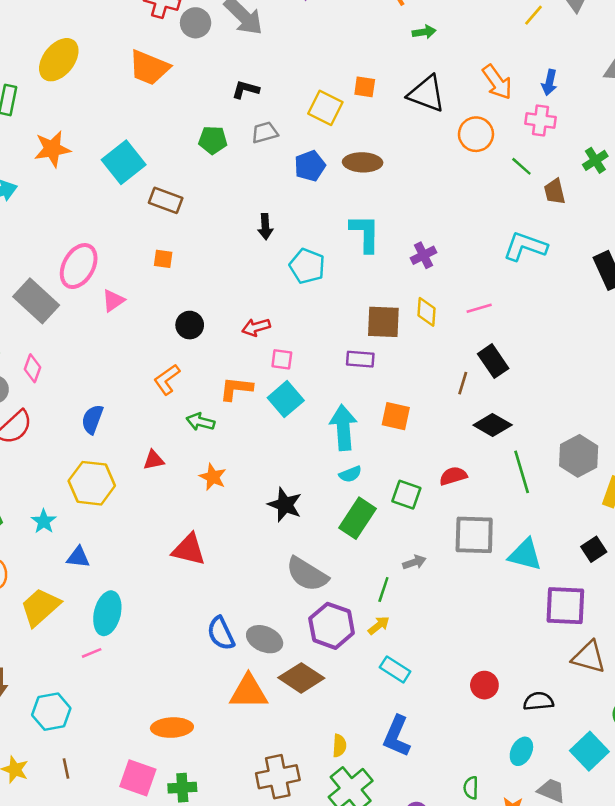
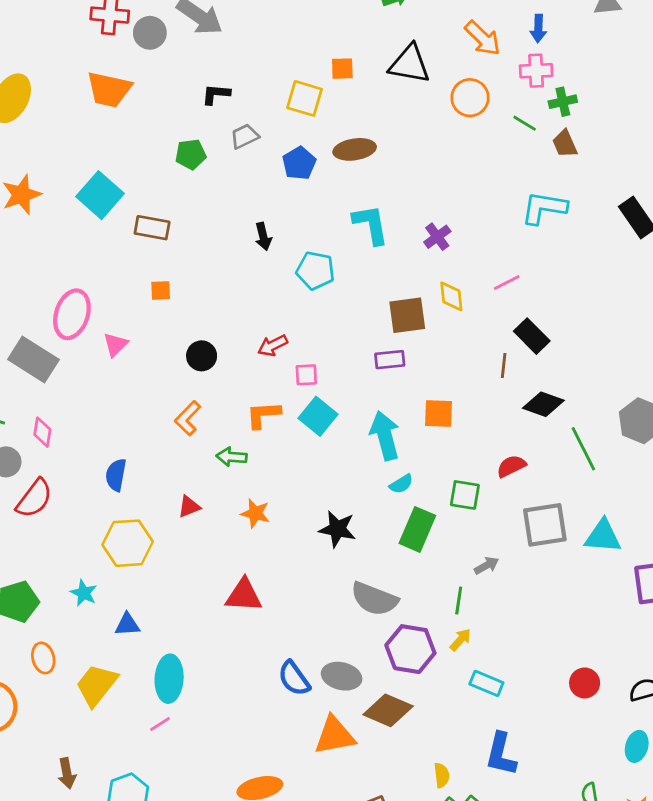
green cross: (595, 160) -> (563, 102), moved, turned 30

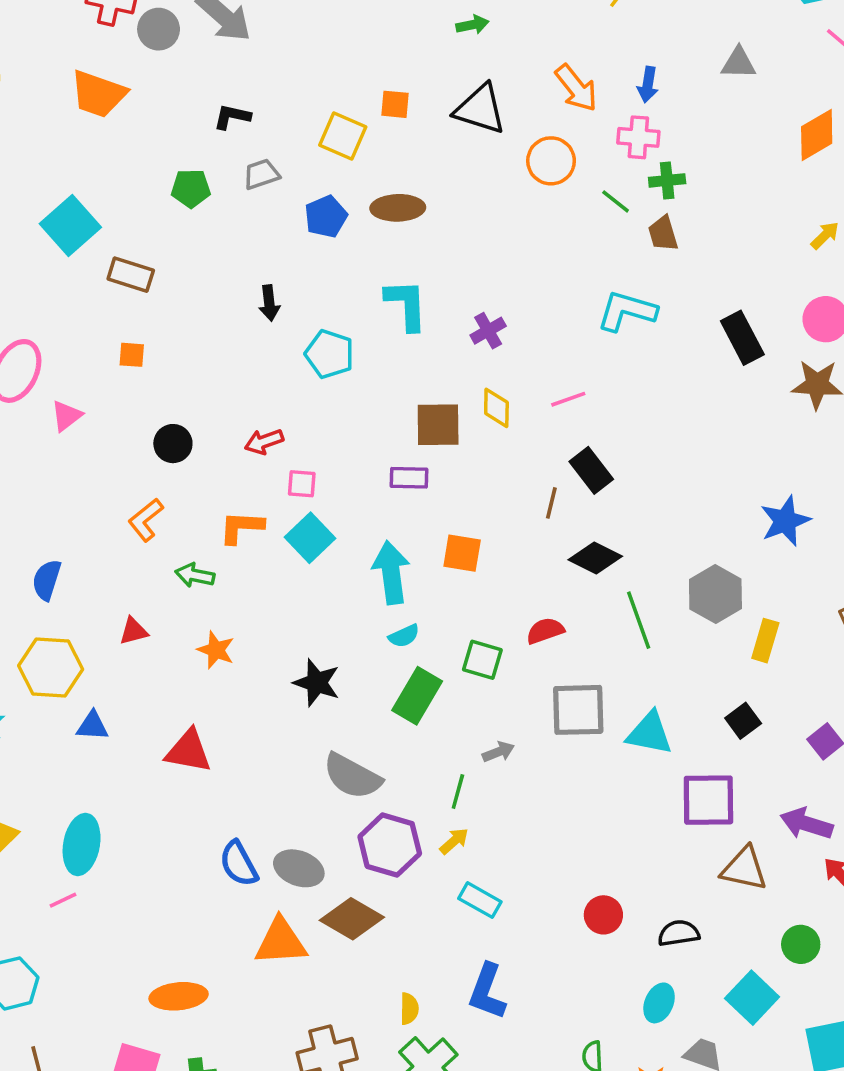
blue triangle: (127, 625) -> (92, 726), moved

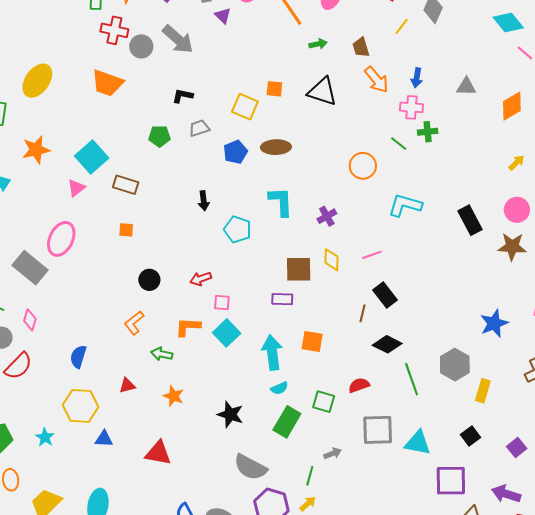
gray triangle: (738, 63) -> (466, 87), moved
orange circle: (551, 161) -> (363, 166), moved
brown trapezoid: (663, 234) -> (361, 47), moved
pink triangle: (66, 416) -> (76, 188), moved

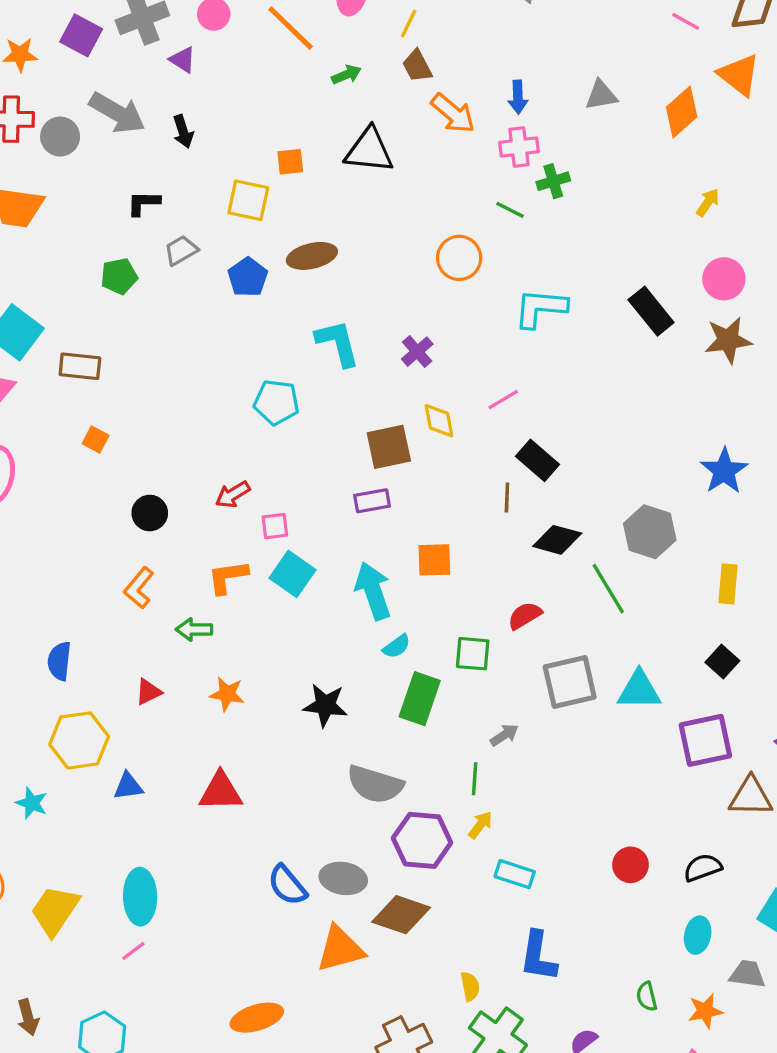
yellow line: (402, 26) -> (409, 24), moved
black arrow: (204, 201) -> (183, 131), moved
orange square: (126, 230) -> (96, 439), turned 35
gray hexagon: (455, 365) -> (650, 532), moved

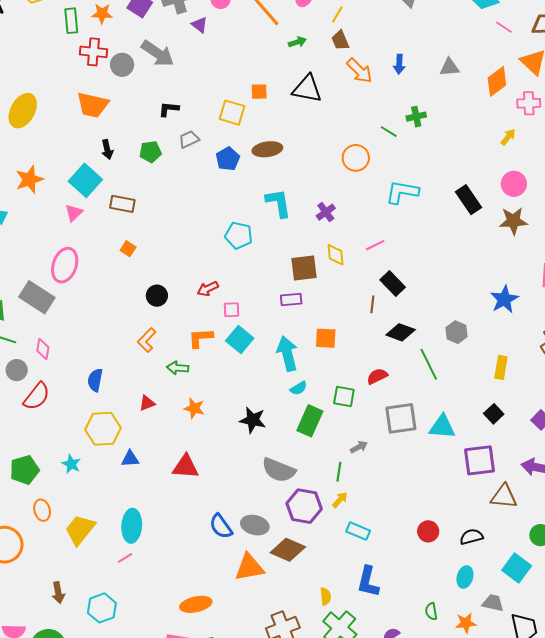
black arrow: (183, 131) -> (107, 149), moved
pink cross: (519, 147) -> (529, 103), moved
gray hexagon: (650, 532) -> (457, 332), size x0.7

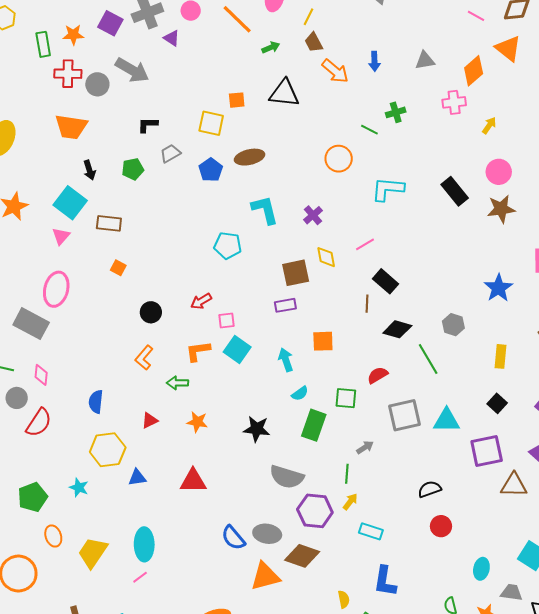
pink cross: (529, 103) -> (454, 102), moved
cyan arrow: (287, 354) -> (286, 360), size x0.7
black semicircle: (471, 537) -> (430, 489), moved

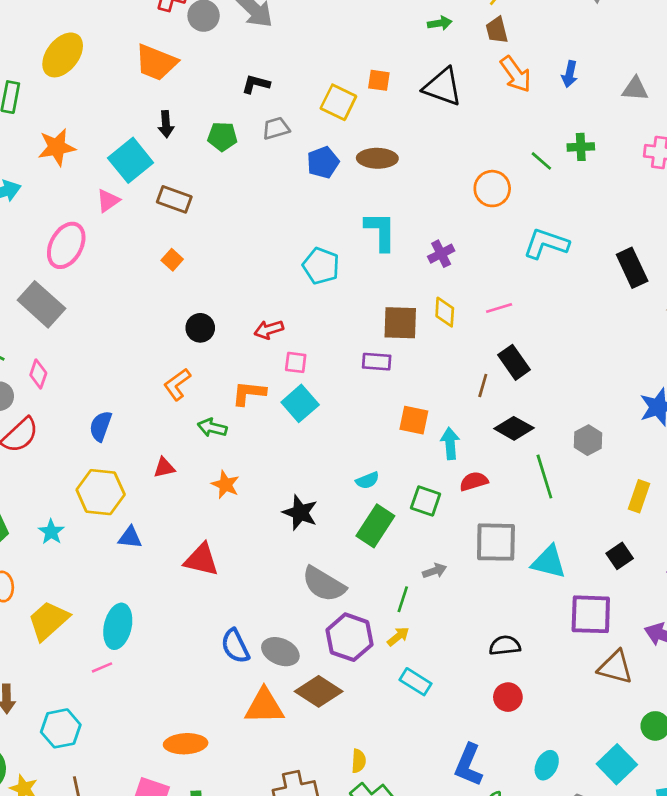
pink ellipse: (56, 289) -> (66, 245), moved
cyan arrow: (286, 360) -> (450, 443), moved
blue L-shape: (385, 581) -> (469, 765), moved

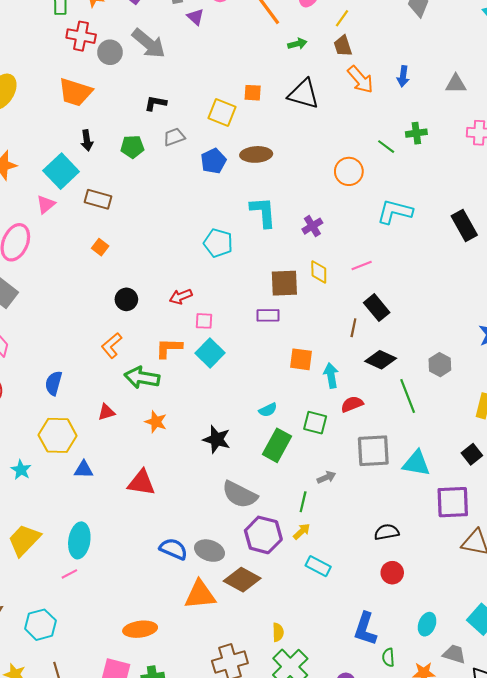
green arrow: (212, 428) -> (142, 378), size x1.5
blue semicircle: (235, 646) -> (173, 549), turned 144

